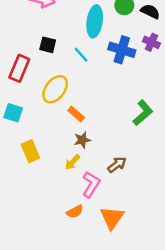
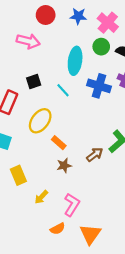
black square: (48, 45) -> (34, 82), turned -32
yellow arrow: (72, 162) -> (41, 197), moved
brown arrow: (117, 165) -> (95, 155), moved

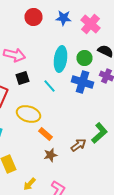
pink arrow: (28, 41) -> (14, 55), moved
green circle: (101, 47) -> (84, 58), moved
yellow ellipse: (40, 121) -> (28, 114), turned 70

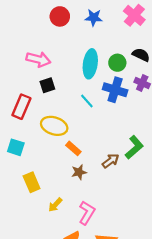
pink cross: (90, 24) -> (134, 15), moved
cyan line: (50, 86) -> (87, 101), moved

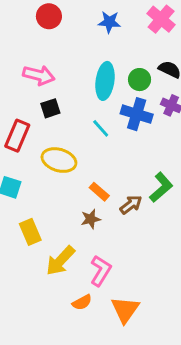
red circle: (60, 16) -> (49, 16), moved
orange rectangle: (73, 148) -> (99, 192), moved
yellow arrow: (55, 205) -> (60, 261), size x1.6

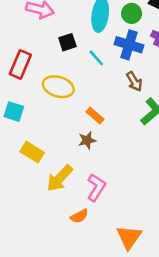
black square: (50, 108) -> (67, 42), moved
brown arrow: (131, 205) -> (134, 81), moved, turned 96
yellow rectangle: (30, 232) -> (32, 152), turned -35
orange triangle: (125, 310) -> (129, 237), moved

